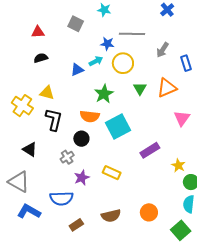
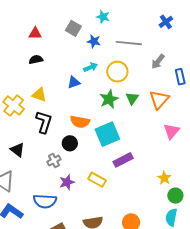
blue star: (107, 44) -> (94, 41), moved
blue triangle: (77, 70) -> (74, 82), moved
orange triangle: (167, 88) -> (159, 100), turned -30
green star: (104, 94) -> (109, 99), moved
purple rectangle: (150, 150) -> (123, 160), moved

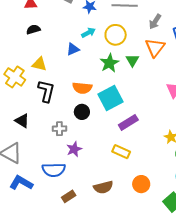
orange triangle: (159, 100) -> (155, 48), moved
black circle: (70, 143) -> (82, 112), moved
gray cross: (54, 161) -> (59, 129), turned 32
yellow rectangle: (97, 180) -> (121, 152), moved

